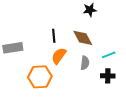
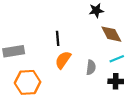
brown diamond: (83, 38) -> (111, 34), moved
orange hexagon: (40, 77) -> (28, 82), moved

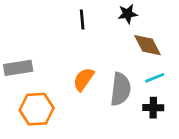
black line: (58, 38) -> (82, 20), moved
gray semicircle: (91, 67) -> (121, 89), size x1.6

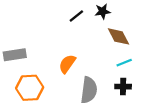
black line: (82, 20) -> (76, 16), moved, turned 56
gray semicircle: (121, 89) -> (89, 90), moved

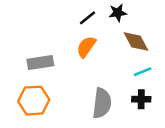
gray rectangle: (15, 55) -> (40, 63), moved
orange semicircle: (67, 64) -> (86, 47), moved

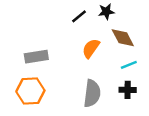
orange semicircle: (86, 47) -> (91, 48), moved

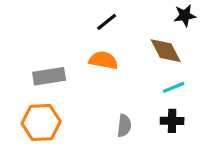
black star: (106, 12) -> (185, 16), moved
orange semicircle: (91, 48) -> (103, 60), moved, turned 66
gray semicircle: (92, 93) -> (124, 126), size x0.6

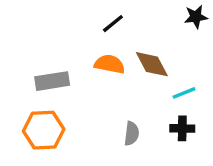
brown diamond: (166, 51) -> (152, 64), moved

